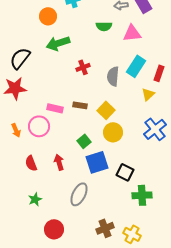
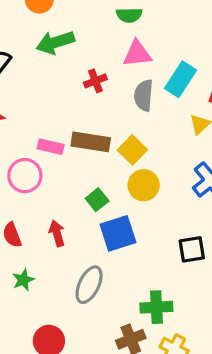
pink triangle: (132, 33) -> (137, 54), moved
brown rectangle: (80, 105) -> (91, 142), size x1.6
black square: (125, 172) -> (192, 249), moved, turned -36
green cross: (142, 195) -> (156, 307), moved
green star: (35, 199) -> (23, 280), moved

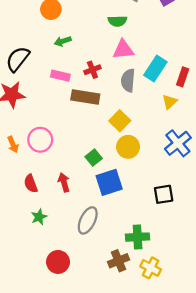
green arrow: (55, 42) -> (63, 41), size x0.6
brown rectangle: (91, 142) -> (85, 97), moved
pink rectangle: (51, 147) -> (60, 76), moved

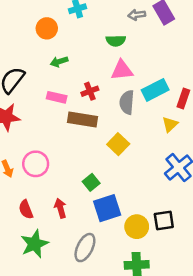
cyan rectangle: (155, 69) -> (155, 90), turned 30
yellow circle: (128, 147) -> (137, 227), moved
green star: (39, 217) -> (34, 244), size x1.6

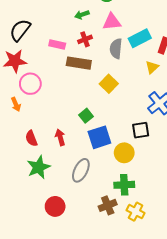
green arrow: (59, 62) -> (82, 15), moved
pink circle: (36, 164) -> (30, 84), moved
black square: (164, 220) -> (141, 130), moved

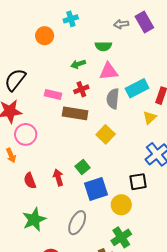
red arrow: (60, 137) -> (58, 177), moved
red semicircle: (31, 138) -> (30, 181), moved
green cross: (124, 185) -> (121, 237), turned -30

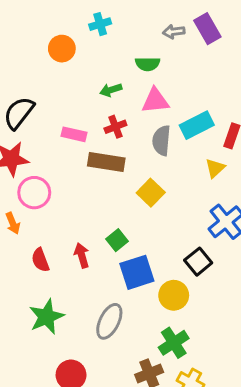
black square: (138, 182) -> (198, 262), turned -30

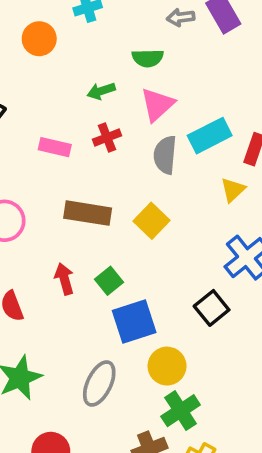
pink triangle: (155, 101) -> (157, 105), turned -36
brown rectangle: (106, 162) -> (88, 213), moved
red arrow: (82, 255) -> (64, 279), moved
yellow circle: (174, 295) -> (167, 366), moved

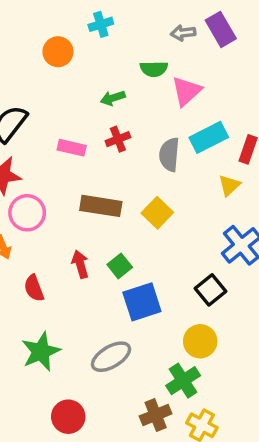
pink triangle: (157, 105) -> (186, 91), moved
yellow circle: (167, 366) -> (200, 341), moved
gray ellipse: (99, 383) -> (111, 357), turned 33

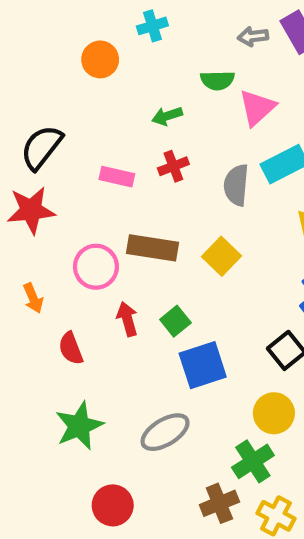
pink circle: (27, 213) -> (96, 267), moved

